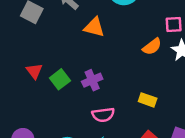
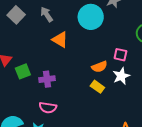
yellow rectangle: (148, 100) -> (97, 87), moved

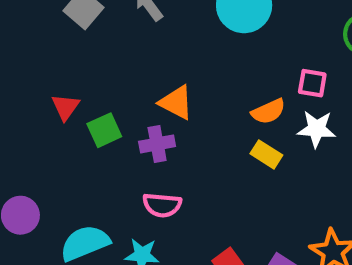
orange triangle: (60, 40) -> (176, 103), moved
white star: (121, 76) -> (316, 129), turned 30

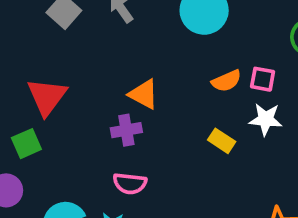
red triangle: (65, 107) -> (47, 97), size x1.6
orange semicircle: (268, 111) -> (226, 81), moved
green square: (104, 130) -> (26, 144), moved

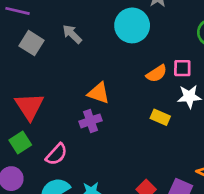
pink semicircle: (130, 183) -> (57, 154), moved, turned -45

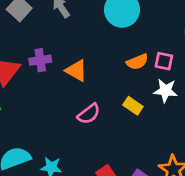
purple cross: (90, 121) -> (40, 60), moved
pink semicircle: (57, 154) -> (89, 114), moved

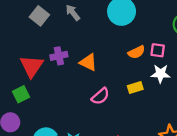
yellow rectangle: (133, 106) -> (135, 87), turned -48

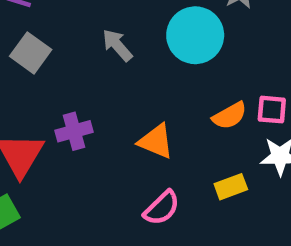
gray arrow: (73, 13) -> (117, 45), moved
orange triangle: (88, 62) -> (156, 141), moved

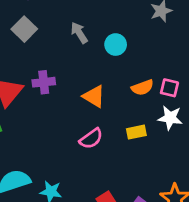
cyan circle: (195, 35) -> (116, 45), moved, size x0.6

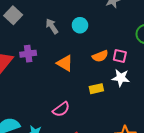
gray arrow: (79, 33) -> (52, 26), moved
pink semicircle: (91, 139) -> (61, 109), moved

